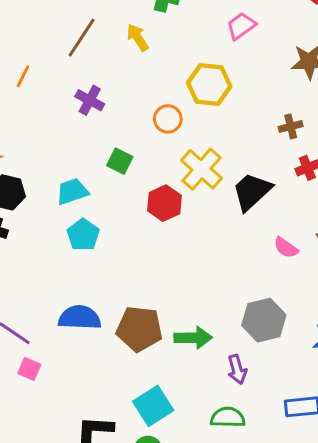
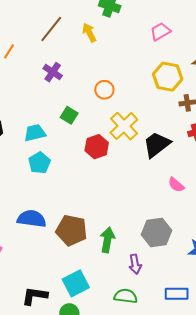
yellow hexagon: (209, 85) -> (168, 77), moved
green arrow: (193, 338) -> (107, 240), turned -85

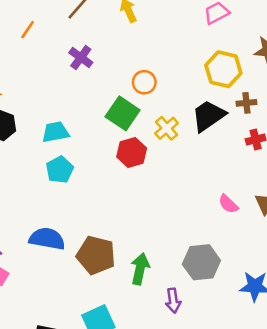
green square: (69, 115) -> (123, 113), moved, size x1.5
yellow cross: (124, 126) -> (167, 128), size x0.7
black trapezoid: (157, 144) -> (208, 116), moved

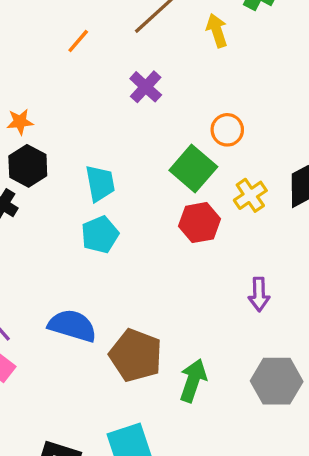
cyan trapezoid: (56, 132) -> (100, 183), turned 84
purple arrow: (173, 301) -> (259, 294), moved

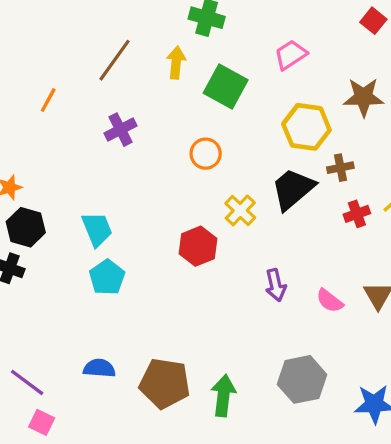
yellow arrow: (217, 31) -> (176, 63), turned 36
purple cross: (146, 87) -> (121, 130), turned 32
green square: (193, 169) -> (226, 86), moved
purple arrow: (259, 294) -> (276, 285), moved
blue semicircle: (72, 326) -> (99, 368), size x0.7

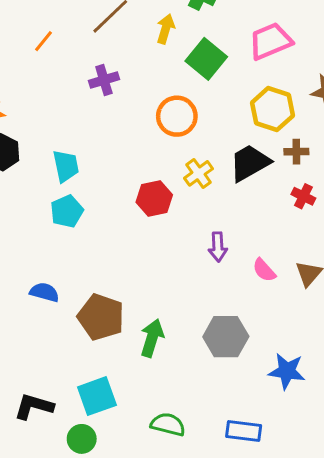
pink trapezoid: (291, 55) -> (270, 41), size x1.4
orange circle: (206, 154) -> (177, 116), size x1.4
red cross: (357, 214) -> (303, 196), turned 35

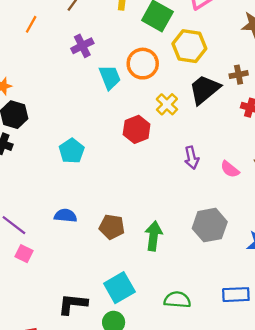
yellow hexagon: (273, 109) -> (189, 46), moved
cyan trapezoid: (66, 166) -> (110, 77), moved
brown pentagon: (101, 317) -> (112, 227), size x0.7

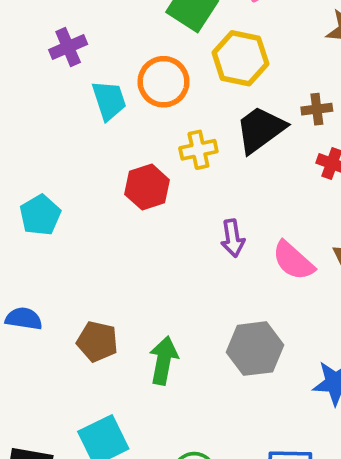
yellow cross: (167, 104) -> (198, 150), turned 30
pink semicircle: (230, 169) -> (293, 261), size x1.4

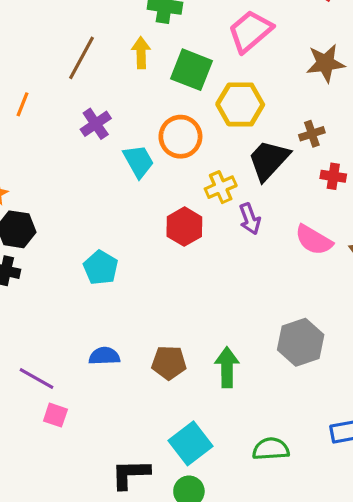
purple arrow: (233, 238) -> (250, 219), moved
pink semicircle: (293, 261) -> (314, 240), moved

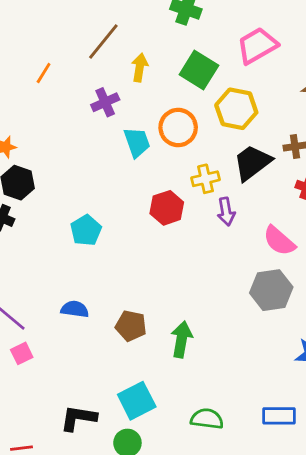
yellow arrow: (141, 53) -> (140, 68), moved
gray hexagon: (301, 342) -> (271, 290), moved
pink square: (55, 415) -> (22, 353), turned 35

